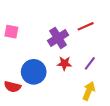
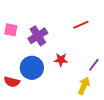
purple cross: (58, 38) -> (38, 36), moved
purple line: (90, 63) -> (94, 65), moved

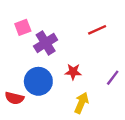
pink square: (11, 30) -> (23, 27), moved, turned -32
yellow arrow: (84, 86) -> (82, 103), moved

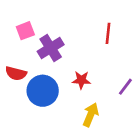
red line: (97, 30) -> (108, 33), turned -60
red semicircle: (14, 98) -> (16, 73), moved

